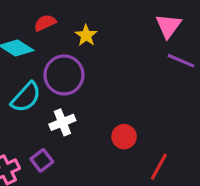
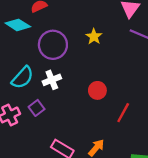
yellow star: (86, 35) -> (94, 37), moved
cyan semicircle: (26, 97) -> (23, 78), moved

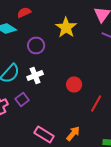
yellow star: (94, 37) -> (66, 28), moved, size x1.5
purple circle: (53, 45) -> (36, 46), size x0.7

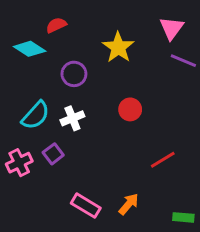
red circle: (74, 84) -> (130, 109), moved
red line: (96, 104) -> (163, 160), turned 30

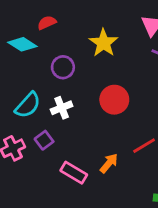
red circle: (130, 109) -> (114, 100), size x1.4
orange arrow: (129, 204) -> (109, 163), moved
pink rectangle: (86, 206) -> (74, 173), moved

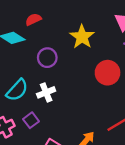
red circle: (114, 100) -> (108, 73), moved

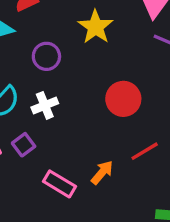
red circle: (108, 73) -> (123, 99), moved

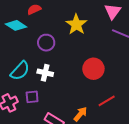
white cross: (45, 105) -> (45, 73), turned 35
purple square: (24, 145) -> (32, 97), turned 32

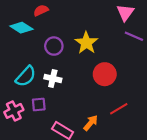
yellow star: (76, 24) -> (86, 43), moved

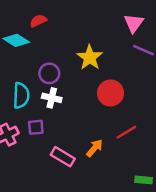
purple circle: (54, 46) -> (49, 73), moved
cyan semicircle: (26, 76) -> (21, 95), turned -40

